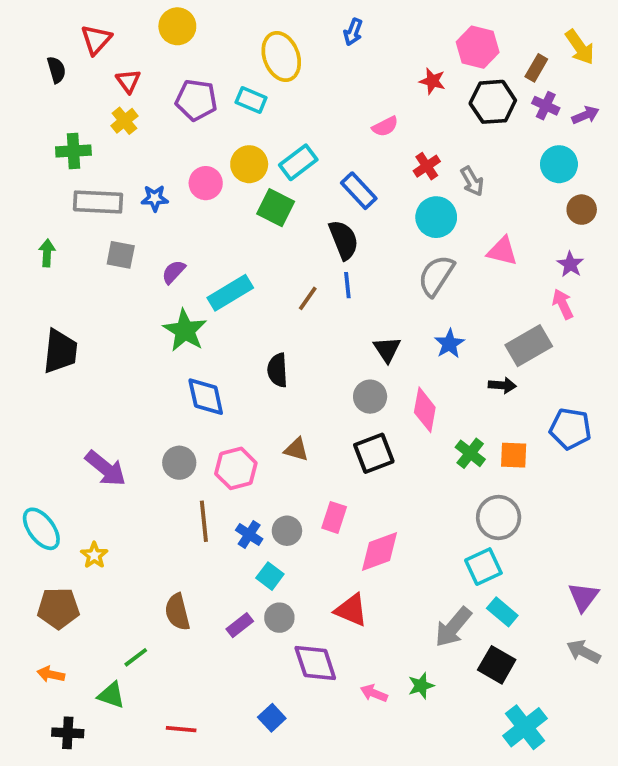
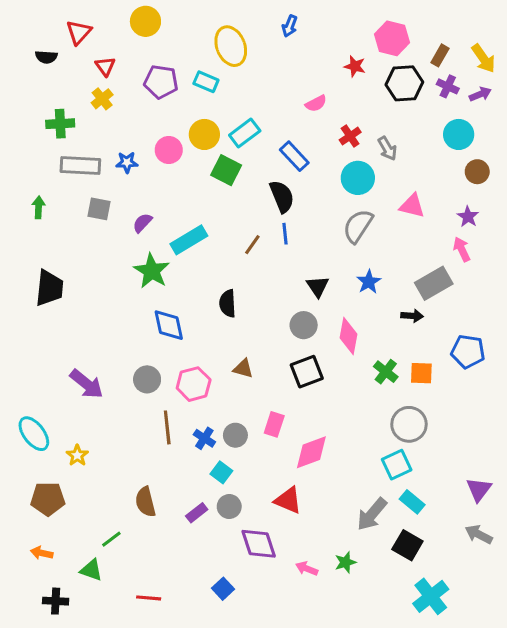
yellow arrow: (580, 47) -> (483, 59), moved
black semicircle: (56, 70) -> (46, 57), turned 110

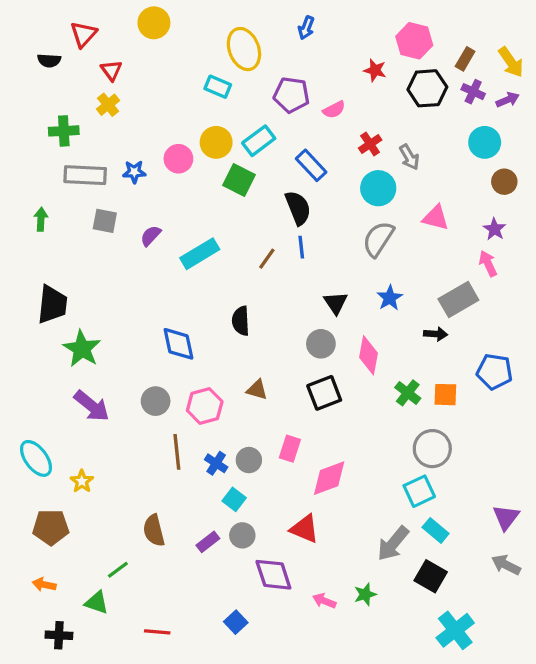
purple pentagon: (161, 82) -> (291, 95), moved
green star: (152, 271) -> (82, 349), moved

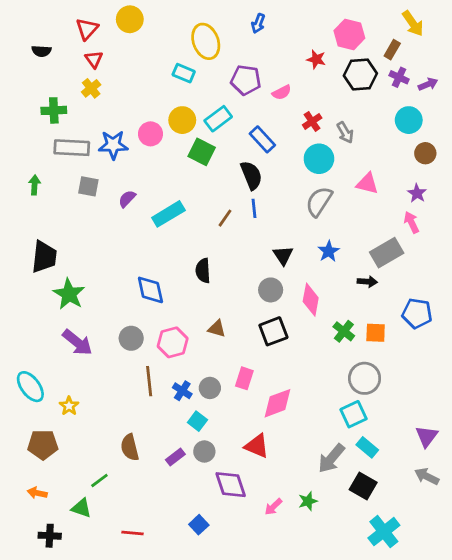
red triangle: (83, 34) -> (87, 29), moved
yellow arrow: (511, 62) -> (413, 23), moved
blue star: (134, 172) -> (113, 145), size x1.5
pink arrow: (324, 601) -> (273, 507), turned -66

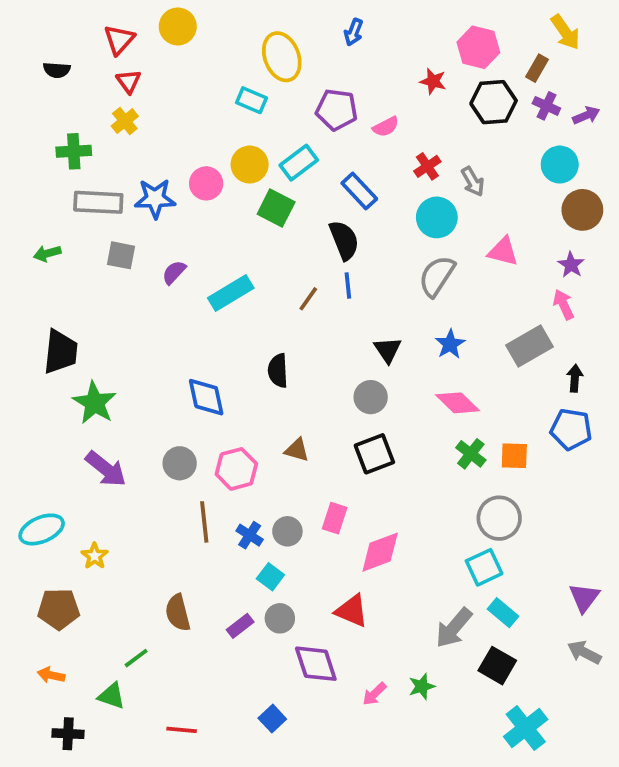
brown circle: (425, 153) -> (582, 210), size x1.4
green arrow: (34, 185) -> (47, 253), turned -108
black arrow: (367, 282) -> (575, 378), moved, turned -90
pink diamond: (311, 300) -> (458, 403), moved, turned -56
cyan ellipse: (30, 387) -> (42, 529), turned -76

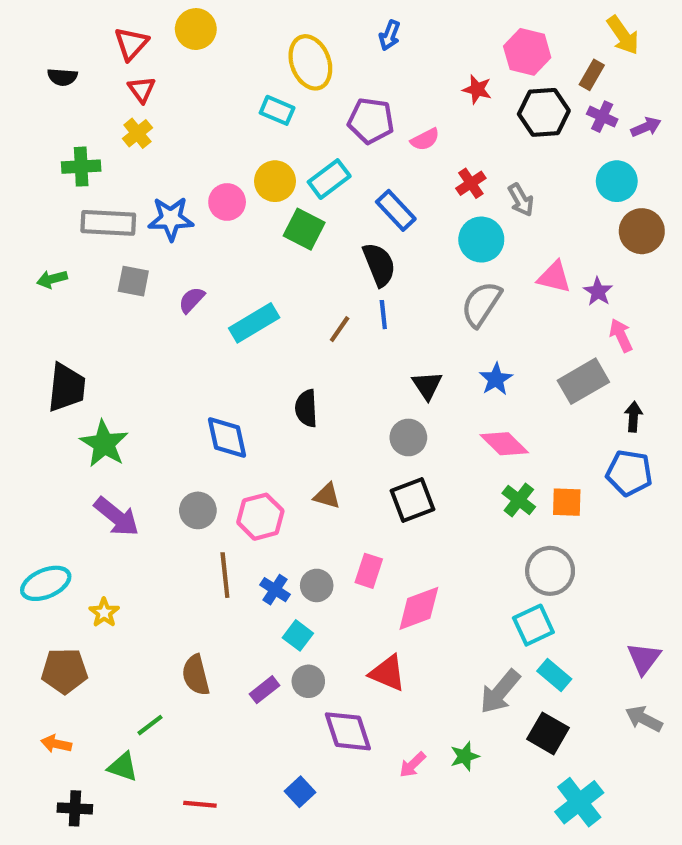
purple star: (571, 265) -> (598, 292), moved

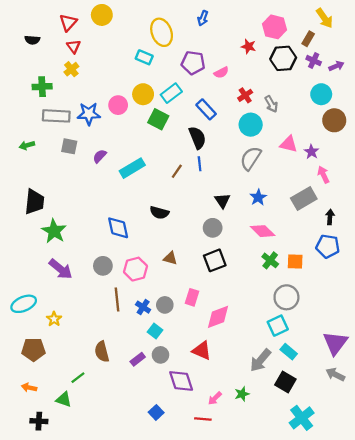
black semicircle: (306, 408) -> (159, 213), turned -72
purple triangle: (644, 658) -> (335, 343), size x1.4
red line: (200, 804) -> (203, 419), moved

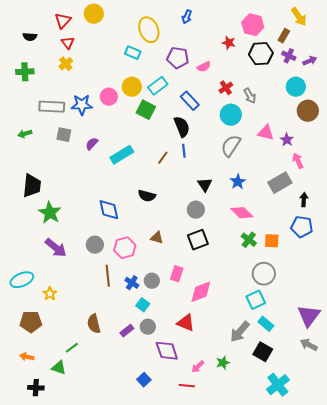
green cross: (42, 87) -> (25, 72), moved

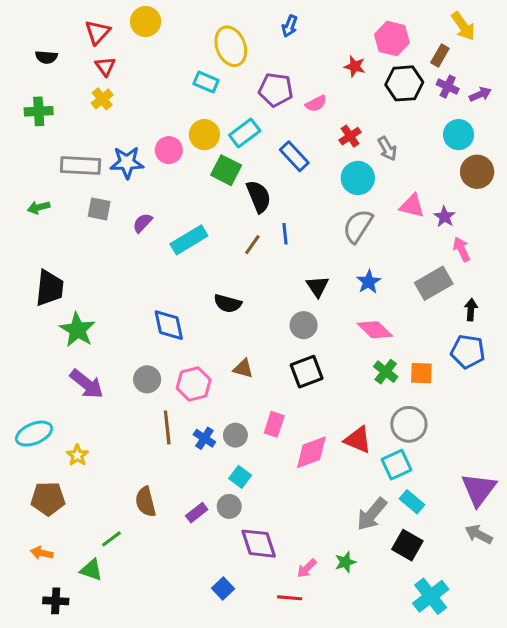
black semicircle: (182, 127) -> (259, 197), moved
cyan square: (143, 305) -> (240, 477), moved
red triangle: (186, 323) -> (358, 440), moved

